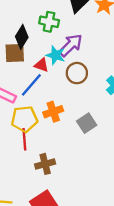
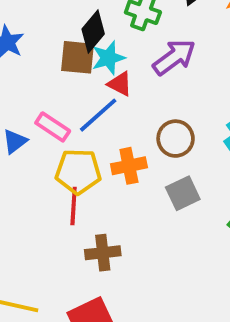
cyan star: (56, 55) -> (108, 58), moved, turned 30
brown circle: (77, 73) -> (176, 139), moved

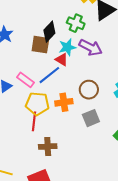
purple arrow: (174, 57) -> (91, 47), turned 60
cyan star: (108, 58) -> (67, 47), moved

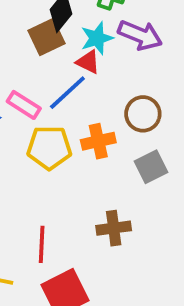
brown square: (40, 45) -> (46, 37), turned -30
red line: (34, 121) -> (42, 244), moved
brown cross: (48, 147) -> (114, 228), moved

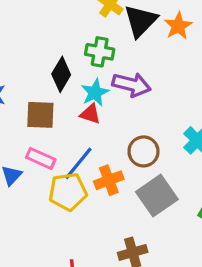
brown square: (46, 37) -> (40, 115), moved, turned 36
blue line: (67, 93) -> (78, 163), moved
gray square: (151, 167) -> (157, 196), size x1.4

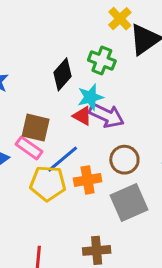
purple arrow: (131, 85) -> (107, 115), moved
brown square: (40, 115) -> (36, 128), moved

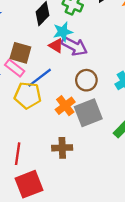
orange cross: (88, 180) -> (65, 106), moved, turned -30

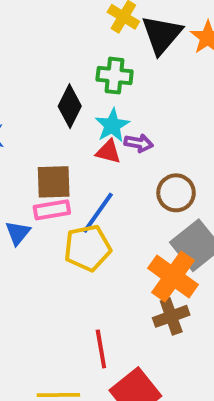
purple arrow: (74, 46) -> (139, 143), size x0.6
pink rectangle: (15, 68) -> (52, 210), turned -30
orange cross: (65, 106) -> (173, 276), moved, size x1.4

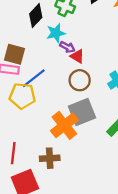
red triangle: (108, 152) -> (77, 56), moved
brown cross: (171, 316) -> (50, 158), moved

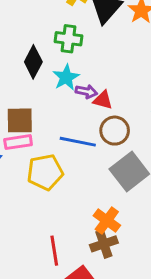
blue line: (34, 78) -> (78, 142), moved, turned 65
orange cross: (64, 125) -> (107, 220), moved, size x0.7

